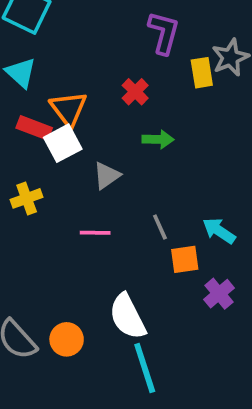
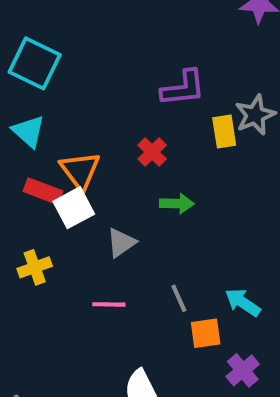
purple L-shape: (164, 33) -> (183, 88), turned 69

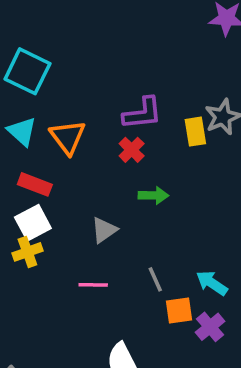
purple L-shape: (183, 88) -> (142, 113), moved
orange triangle: (80, 171) -> (68, 137), moved
white square: (74, 208) -> (33, 223), moved
purple cross: (243, 370) -> (210, 327), moved

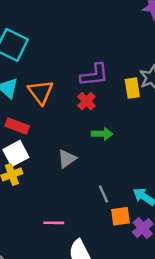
pink line: (93, 285) -> (54, 223), moved

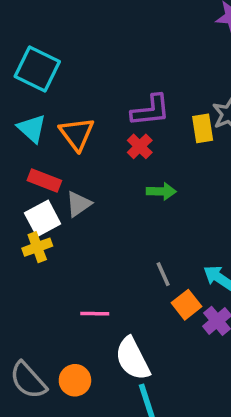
gray triangle: (67, 159) -> (79, 204), moved
orange square: (121, 216) -> (186, 305), turned -30

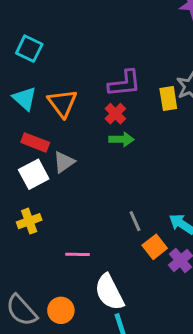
cyan square: (37, 69) -> (29, 49), size x0.7
green arrow: (161, 191) -> (121, 139), moved
yellow cross: (37, 247) -> (29, 221), moved

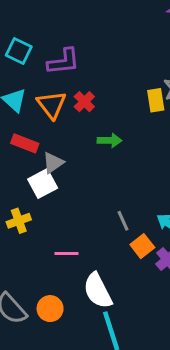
purple L-shape: (124, 83) -> (63, 62), moved
red cross: (115, 114) -> (84, 102), moved
white square: (34, 174) -> (43, 184), moved

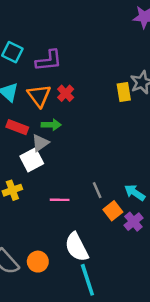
green arrow: (110, 140) -> (51, 125), moved
pink line: (66, 253) -> (60, 200), moved

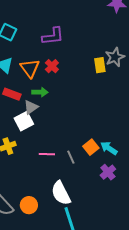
purple L-shape: (49, 61) -> (53, 36), moved
gray line: (97, 190) -> (71, 157), moved
orange square: (113, 211) -> (91, 147), moved

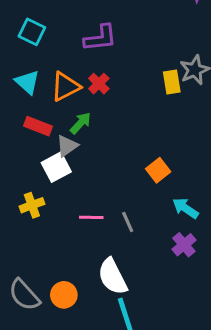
orange triangle: (30, 68) -> (65, 87), turned 40
green arrow: (40, 92) -> (81, 123), turned -49
orange square: (91, 147) -> (158, 170), moved

